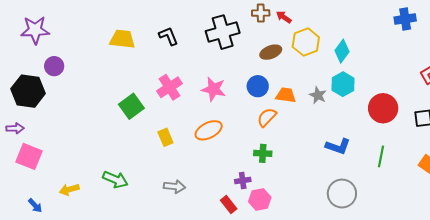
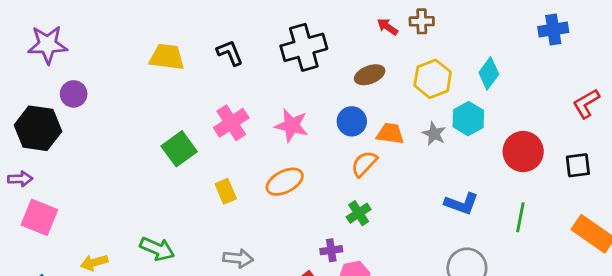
brown cross: (261, 13) -> (422, 21), moved
yellow hexagon: (306, 42) -> (433, 79), moved
cyan diamond: (342, 51) -> (489, 73), moved
green cross: (263, 153) -> (359, 213), turned -36

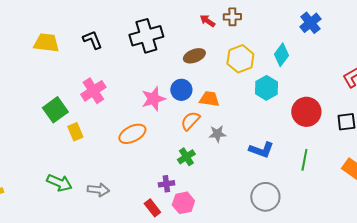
blue cross: (553, 30) -> (310, 23), moved, turned -30
pink star: (292, 125) -> (153, 99), moved, turned -30
gray star: (434, 134) -> (217, 134), moved, turned -30
yellow rectangle: (226, 191) -> (75, 132), moved
green arrow: (157, 249) -> (59, 183), moved

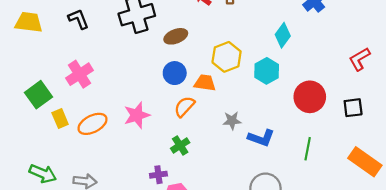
brown ellipse: (194, 56) -> (176, 36), moved
yellow hexagon: (240, 59) -> (227, 57), moved
pink star: (153, 99) -> (137, 115), moved
orange ellipse: (132, 134) -> (93, 124), moved
gray star: (217, 134) -> (232, 121), moved

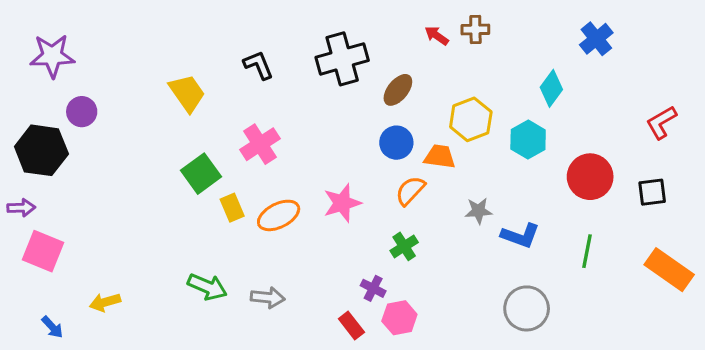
yellow trapezoid: (29, 22) -> (187, 93), moved, turned 48
brown ellipse: (176, 36) -> (398, 90), turned -30
purple cross: (158, 175) -> (373, 288), turned 35

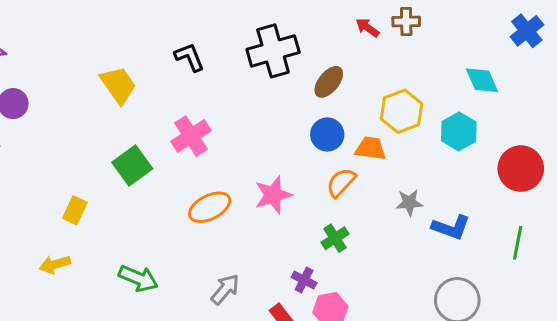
cyan diamond: (551, 88) -> (482, 80), turned -60
yellow rectangle: (232, 208) -> (75, 210), moved, turned 48
gray arrow: (268, 298) -> (225, 289), moved, turned -56
yellow arrow: (105, 302) -> (55, 265), moved

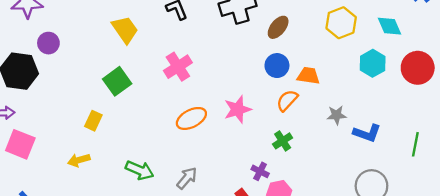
yellow hexagon: (402, 111) -> (341, 23), moved
green square: (132, 165) -> (117, 81), moved
red circle: (521, 169) -> (418, 68), moved
gray arrow: (225, 289) -> (187, 178), moved

